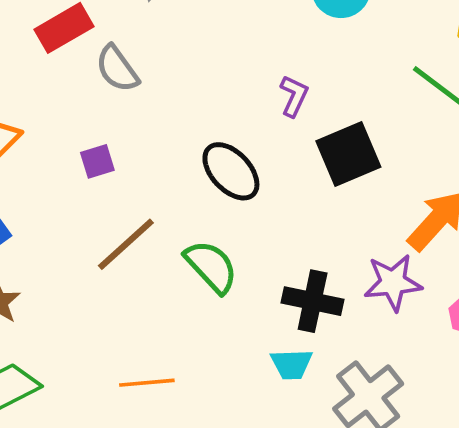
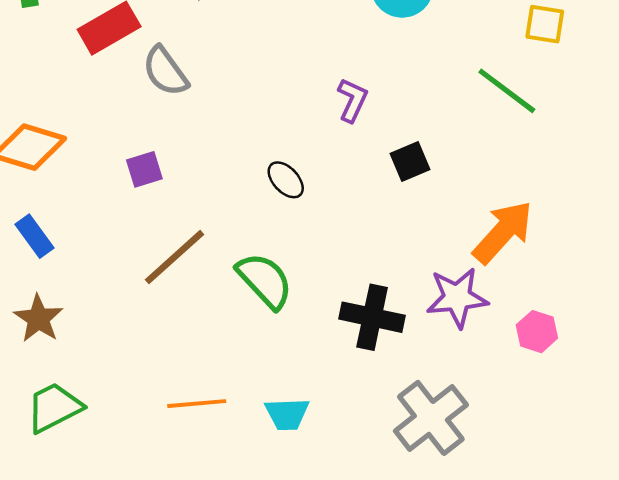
black square: (348, 154) -> (410, 162), size x0.6
black ellipse: (231, 171) -> (286, 180), size x0.6
cyan trapezoid: (292, 364) -> (287, 414), moved

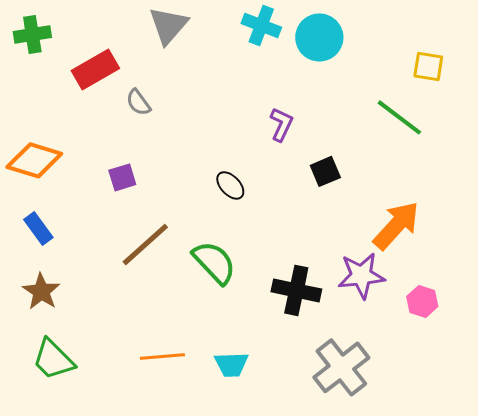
gray semicircle: (165, 71) -> (138, 102), size x0.7
green trapezoid: (54, 407) -> (53, 359), turned -108

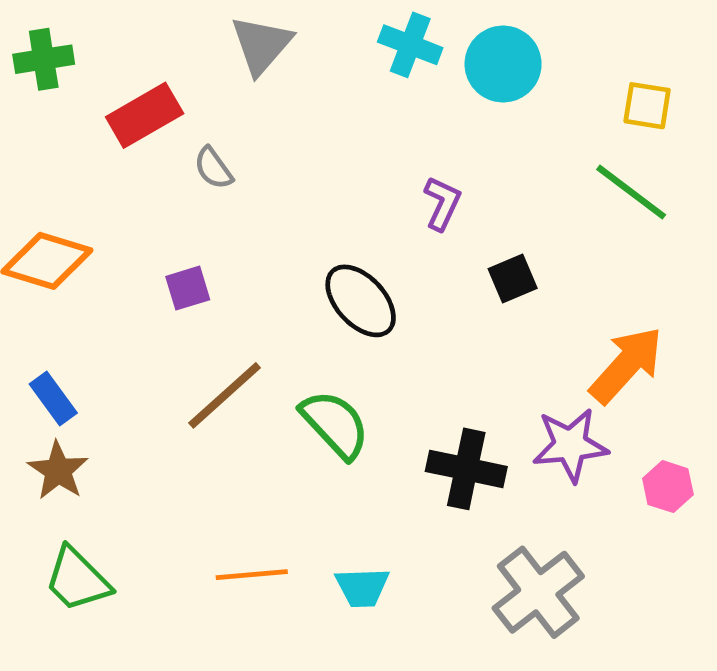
yellow square: (428, 66) -> (647, 106), moved
black ellipse: (230, 185) -> (361, 301), size x1.6
blue rectangle: (38, 228) -> (53, 399), moved

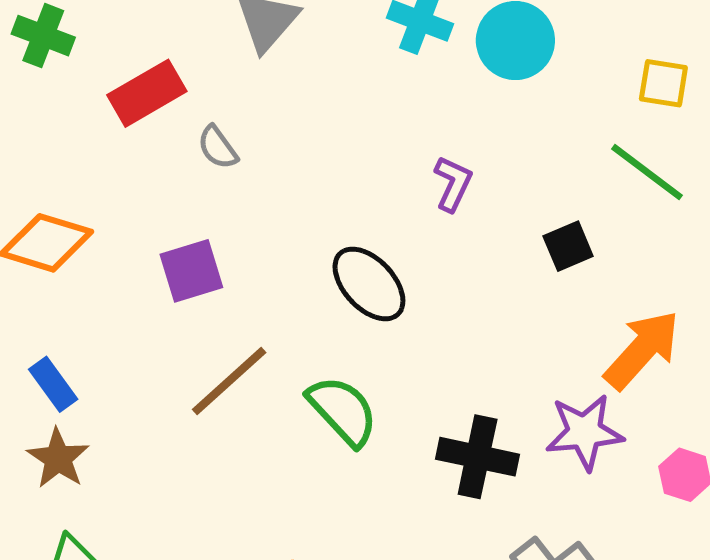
green cross: (44, 59) -> (43, 36), turned 30
black square: (513, 279) -> (568, 246), moved
purple square: (188, 288) -> (191, 271), size x1.4

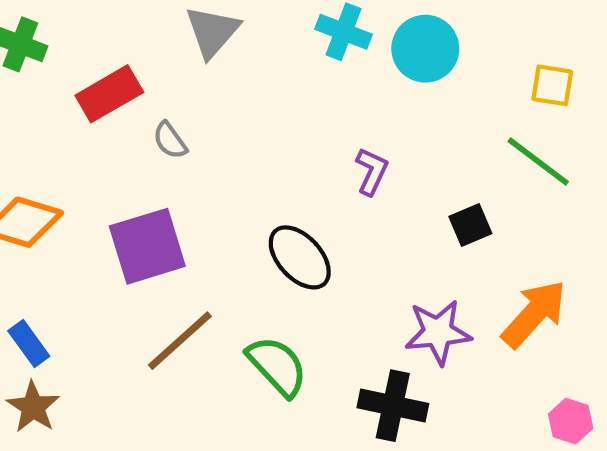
purple square: (191, 271) -> (147, 246), size x1.4
purple star: (584, 432) -> (438, 332), moved

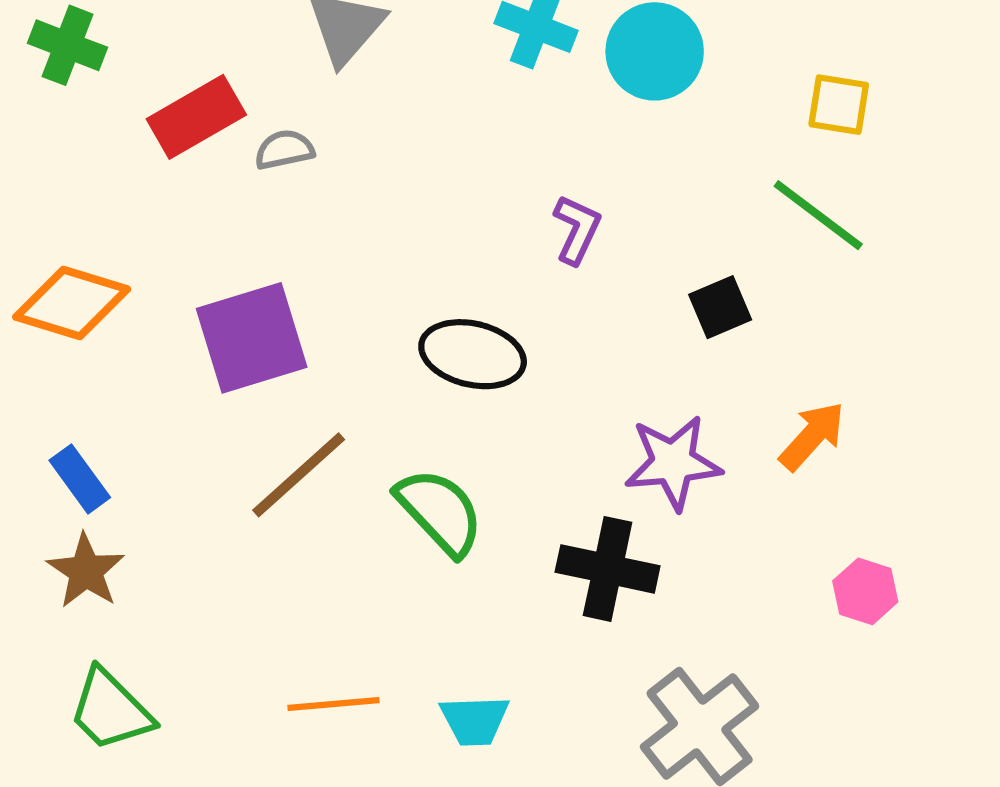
gray semicircle: (170, 140) -> (284, 150), moved, turned 114
black ellipse: (300, 257) -> (473, 354), turned -34
orange arrow: (534, 314) -> (812, 436), size x0.7

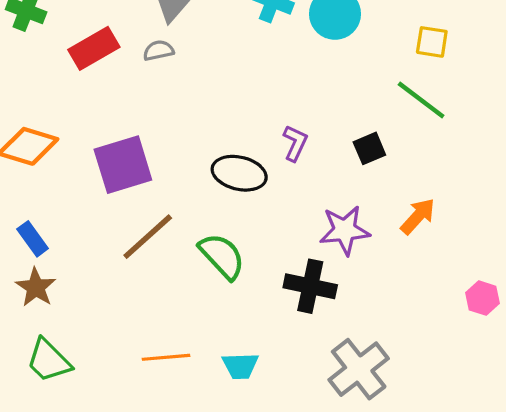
gray semicircle: (284, 150) -> (158, 51), moved
purple L-shape: (577, 229) -> (295, 143), moved
pink hexagon: (865, 591) -> (482, 298), moved

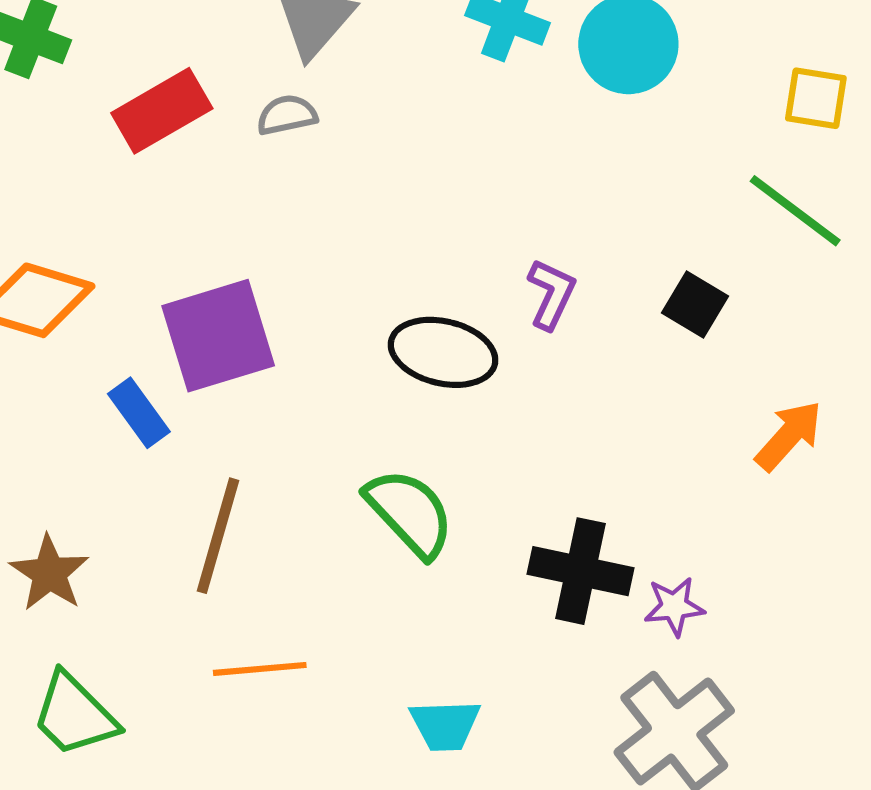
black square: (369, 148) -> (695, 304), turned -36
purple star: (345, 230) -> (674, 606), moved, size x0.6
brown line: (148, 237) -> (218, 536), moved, turned -32
blue rectangle: (33, 239) -> (139, 413), moved
orange line: (166, 357) -> (260, 669), moved

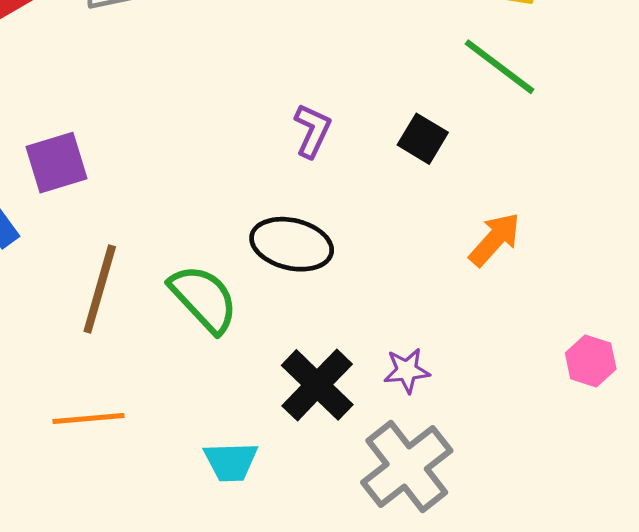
purple square: (218, 336) -> (57, 163), size x0.7
black ellipse: (443, 352) -> (292, 244), moved
brown line: (218, 536) -> (100, 289), moved
black cross: (581, 571) -> (317, 385), moved, turned 32

